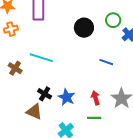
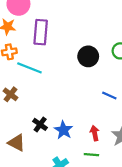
cyan line: (41, 58) -> (29, 68), moved
brown triangle: (34, 112) -> (17, 143), moved

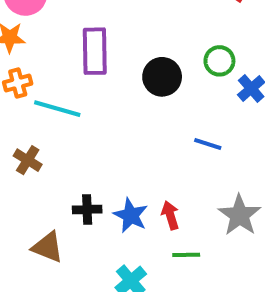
purple rectangle: (41, 32) -> (95, 51), moved
black cross: (40, 124) -> (87, 209), turned -32
red arrow: (95, 133) -> (170, 215), moved

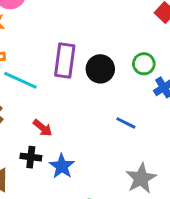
purple rectangle: (95, 51) -> (65, 61), moved
red arrow: (170, 215) -> (43, 128), moved, turned 138

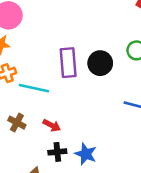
red arrow: (43, 128) -> (52, 125), moved

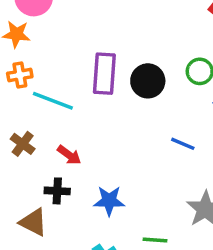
black cross: (57, 152) -> (57, 191), moved
blue star: (86, 154) -> (109, 201), turned -30

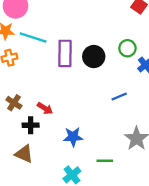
cyan line: (53, 101) -> (33, 38), moved
blue line: (183, 144) -> (119, 97), turned -42
black cross: (57, 191) -> (31, 125), moved

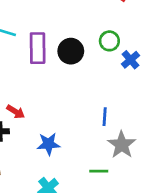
blue line: (119, 97) -> (105, 117), moved, turned -63
green line: (105, 161) -> (99, 171), moved

